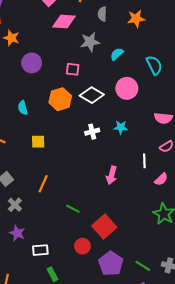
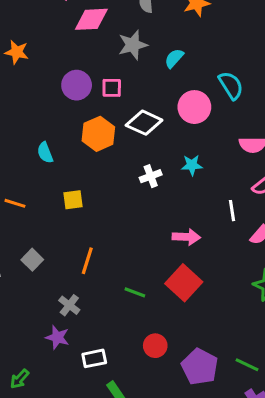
purple circle: (32, 63) -> (77, 85), moved
cyan semicircle: (154, 65) -> (231, 85), moved
pink arrow: (112, 175) -> (186, 237), turned -96
gray cross: (15, 205) -> (69, 305), moved
red square: (104, 227) -> (184, 283), moved

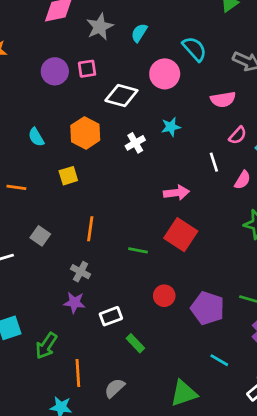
orange hexagon: (98, 134) -> (85, 133), moved
green arrow: (20, 379) -> (46, 346), size x1.4

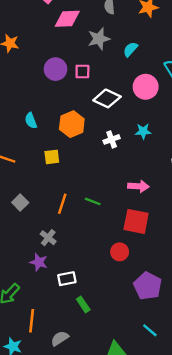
red square: (181, 235) -> (136, 221), turned -32
green line: (138, 250) -> (93, 201), moved
red circle: (164, 296) -> (120, 252), moved

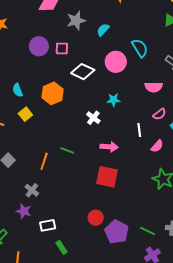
white cross: (112, 139) -> (93, 118), moved, turned -32
yellow square: (52, 157) -> (25, 114), moved, turned -32
green line: (93, 201) -> (67, 150), moved
red circle: (120, 252) -> (96, 218), moved

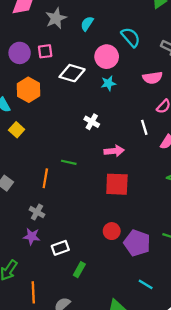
orange hexagon: (53, 93) -> (29, 90), moved
cyan star: (114, 100) -> (108, 83), moved
green rectangle: (61, 247) -> (79, 270), turned 72

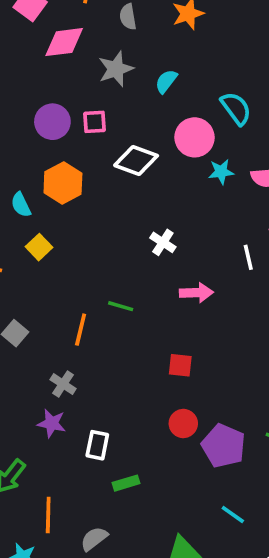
cyan star: (108, 83) -> (221, 172), moved
red square: (117, 184) -> (180, 365), moved, size x0.6
white rectangle: (60, 248) -> (97, 445), turned -63
green rectangle: (79, 270) -> (126, 483), turned 40

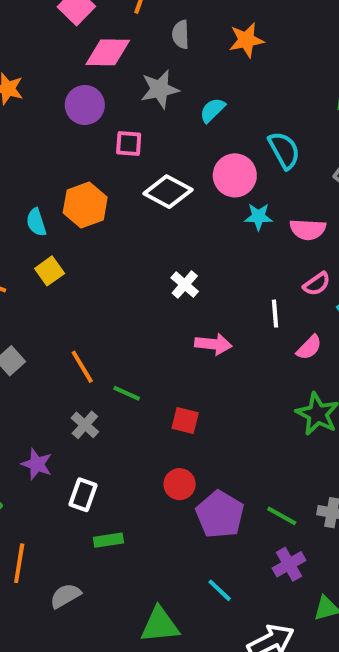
purple circle: (52, 122) -> (85, 105), moved
green line: (121, 306) -> (127, 393), moved
orange line: (81, 330) -> (82, 367), turned -52
gray cross: (63, 384) -> (85, 425), moved

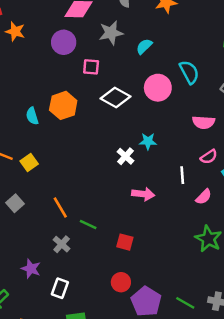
cyan star: (258, 217) -> (148, 141), moved
yellow square: (50, 271) -> (29, 162), moved

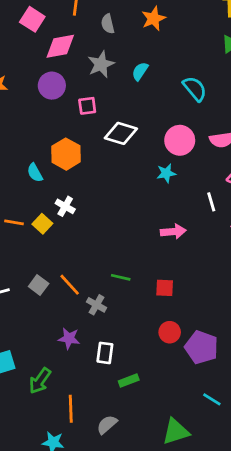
pink circle: (158, 88) -> (180, 140), moved
white cross: (125, 156) -> (65, 206), moved
gray square: (15, 203) -> (39, 285), moved
orange line: (60, 207) -> (70, 285), moved

